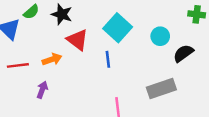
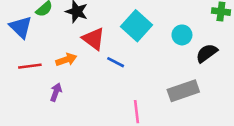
blue line: (108, 59) -> (116, 62), moved, turned -56

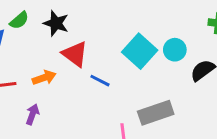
cyan square: (136, 26) -> (140, 51), moved
gray rectangle: (183, 91) -> (156, 113), moved

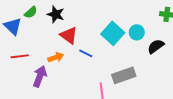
orange arrow: (44, 78) -> (56, 57), moved
purple arrow: (32, 114) -> (40, 76), size x1.5

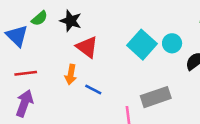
blue line: (86, 53) -> (93, 90), moved
orange arrow: (56, 57) -> (71, 75), turned 119
purple arrow: (40, 76) -> (24, 103), moved

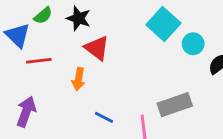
cyan square: (142, 45) -> (163, 24), moved
red line: (26, 73) -> (39, 61), moved
blue line: (93, 90) -> (104, 117), moved

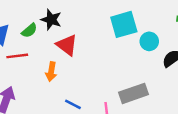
green semicircle: (43, 15) -> (29, 30), moved
cyan square: (163, 24) -> (124, 24), turned 32

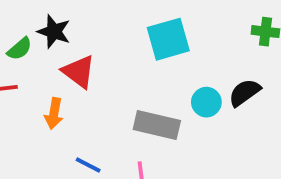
cyan circle: (149, 41) -> (206, 102), moved
gray rectangle: (133, 93) -> (157, 125), moved, turned 32

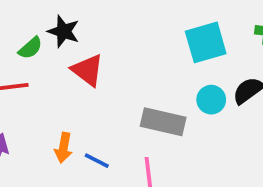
cyan square: (168, 39) -> (206, 42), moved
orange arrow: (54, 114) -> (64, 148), moved

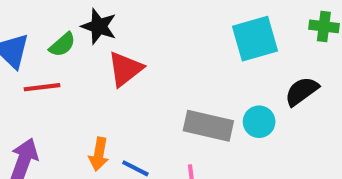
red triangle: (88, 70) -> (125, 69), turned 45
cyan circle: (211, 100) -> (259, 122), moved

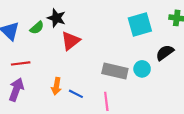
red line: (42, 87) -> (21, 63), moved

